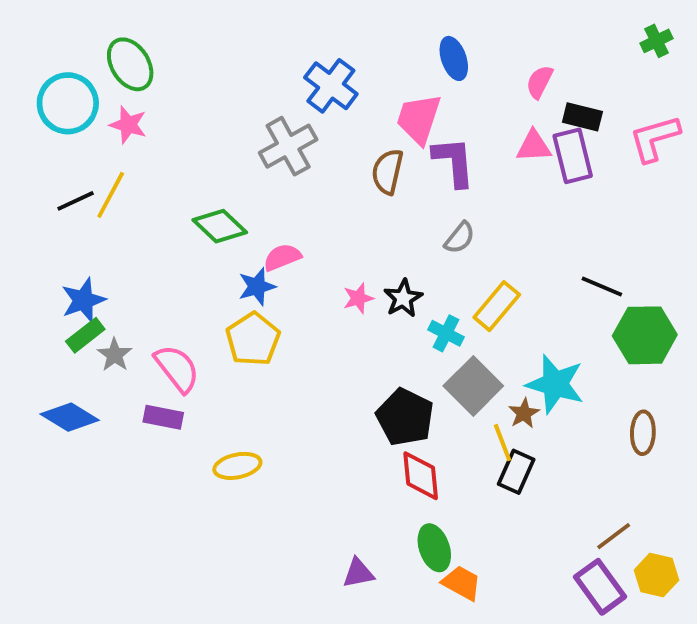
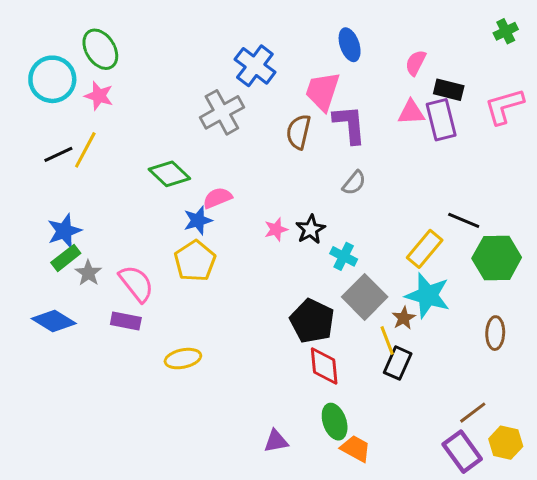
yellow rectangle: (497, 306) -> (425, 249), moved

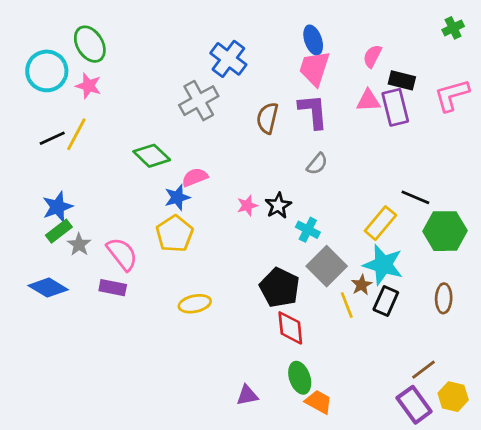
pink trapezoid: (323, 91) -> (314, 68), moved
yellow ellipse: (183, 359) -> (195, 304), moved
black rectangle: (398, 363) -> (386, 301), moved

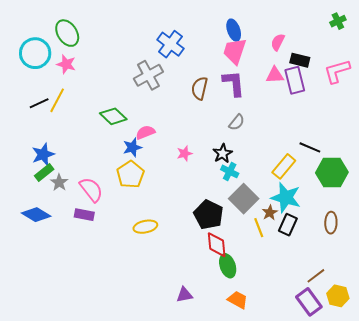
black star: (278, 206) -> (223, 153), moved
green ellipse: (300, 378) -> (228, 266), moved

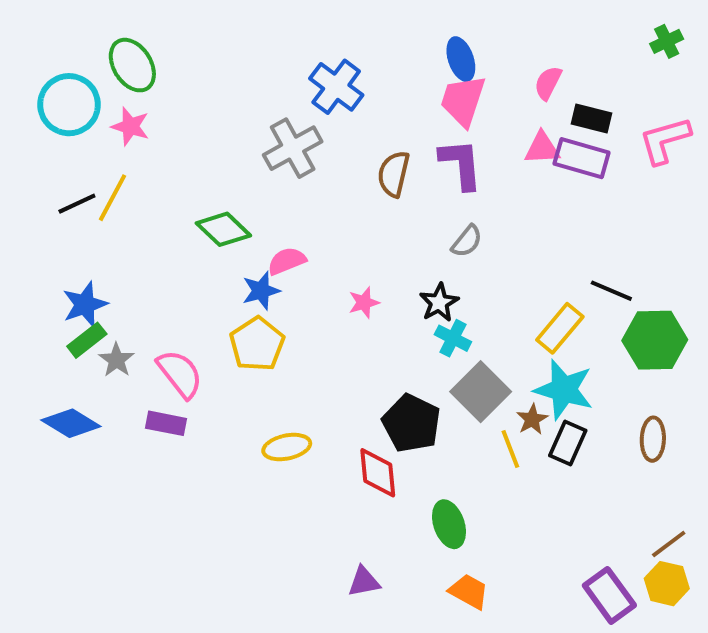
purple rectangle: (295, 80) -> (582, 158), turned -60
red diamond: (217, 245) -> (378, 473), moved
brown line: (316, 276) -> (669, 544), moved

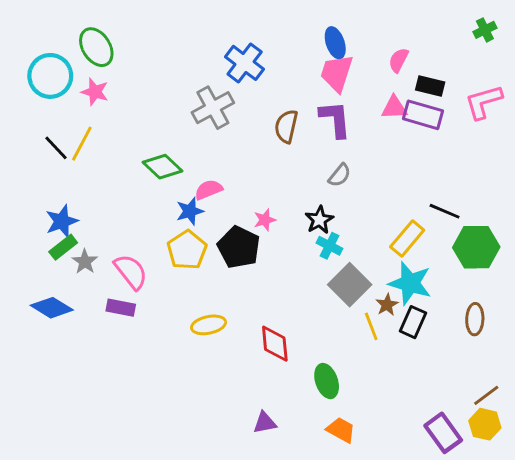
black line: (77, 204) -> (56, 148), turned 72
black pentagon: (411, 423) -> (239, 247), moved

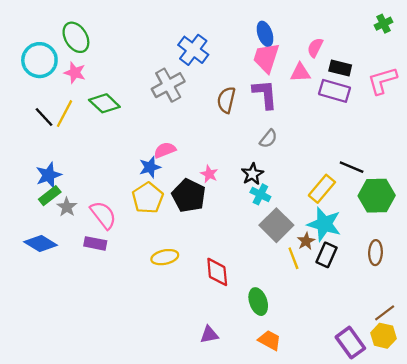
pink triangle: (394, 108) -> (300, 73), moved
green diamond: (163, 167) -> (104, 103), moved
pink star: (265, 220) -> (209, 174), turned -30

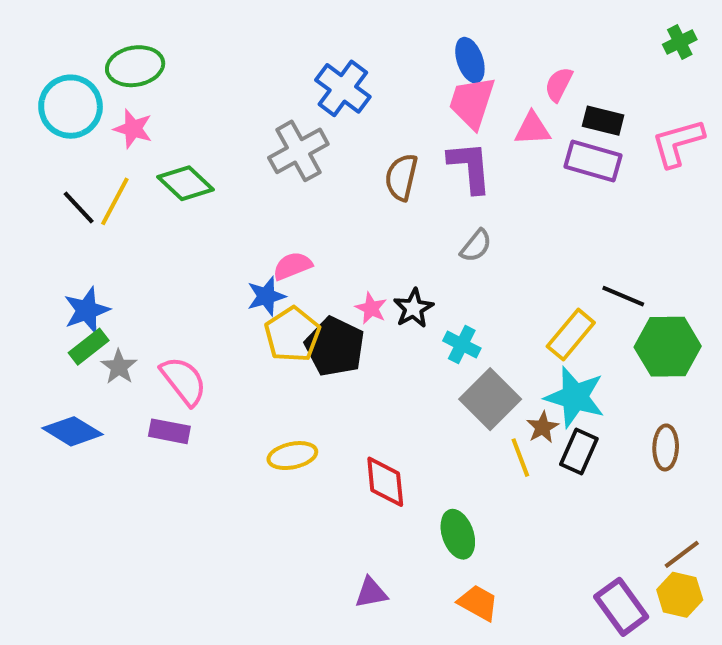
green ellipse: (76, 37) -> (135, 66), turned -68
black star: (252, 174) -> (413, 308), moved
yellow pentagon: (148, 198) -> (292, 335), moved

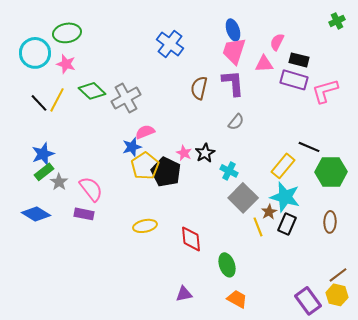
pink L-shape: (678, 143) -> (325, 91), moved
gray cross: (298, 151) -> (126, 98), moved

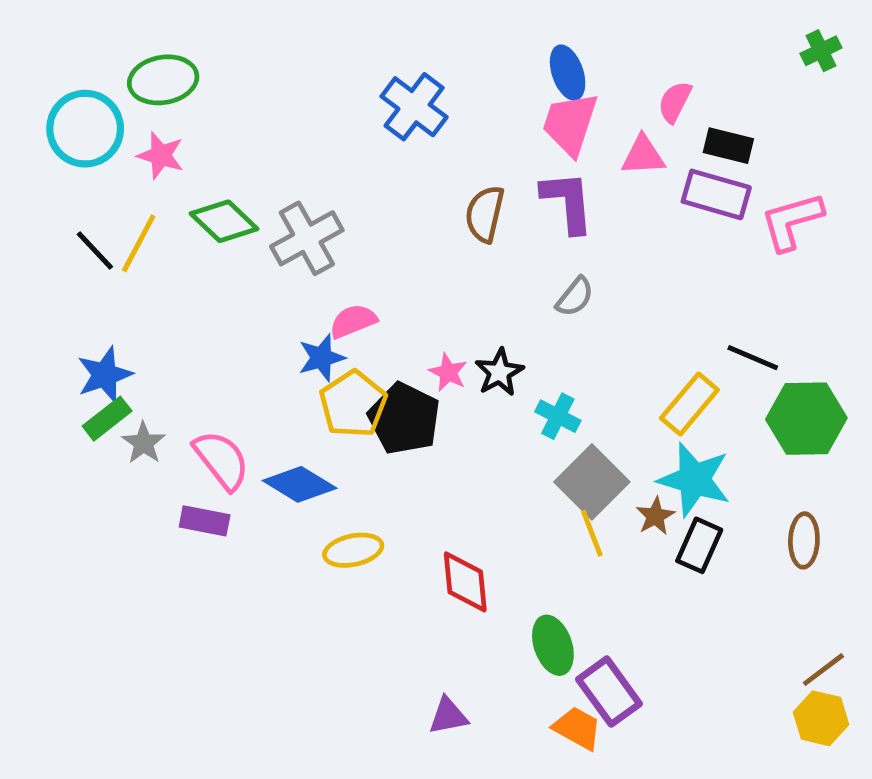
blue diamond: (36, 214) -> (300, 484), moved
yellow line: (258, 227) -> (592, 533), moved
purple rectangle: (308, 301) -> (609, 692), moved

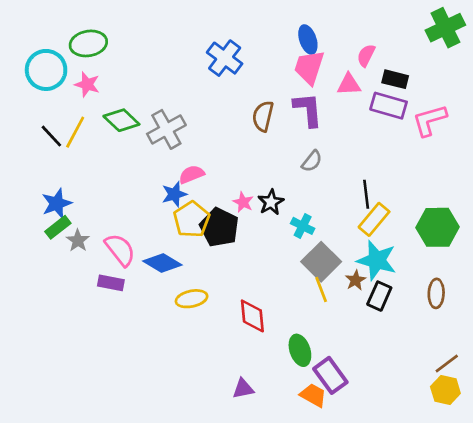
green cross: (821, 51) -> (445, 28), size x1.8
black line: (753, 358) -> (366, 194), moved, turned 60

